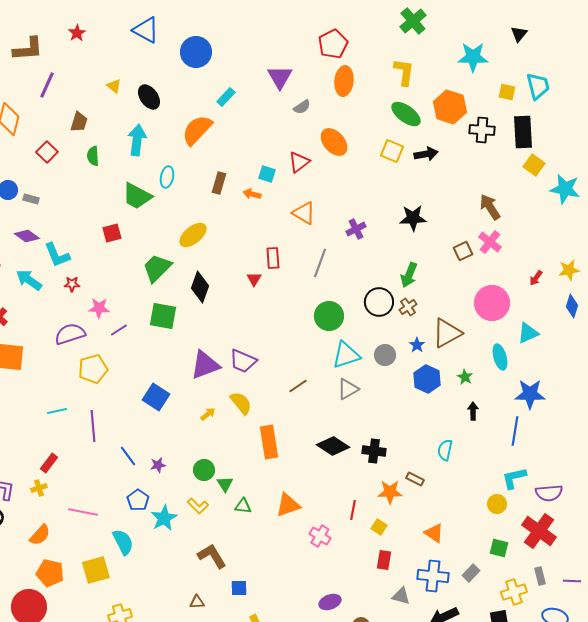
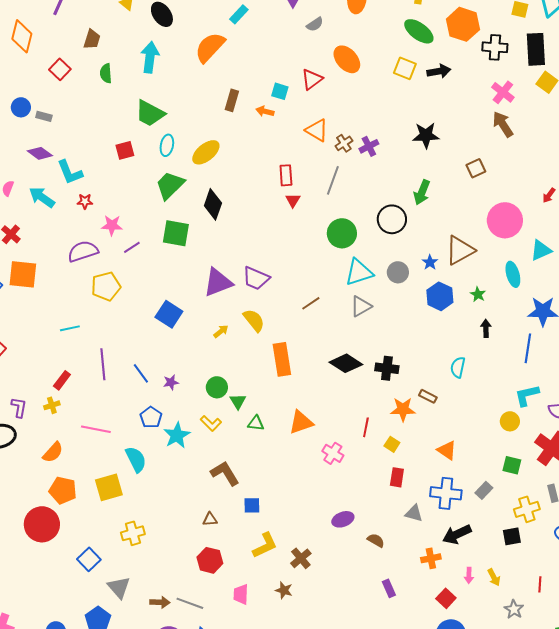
cyan ellipse: (167, 177) -> (167, 145), moved
pink cross: (490, 242) -> (503, 92), moved
red triangle: (254, 279) -> (293, 200), moved
brown cross: (408, 307) -> (344, 143), moved
purple line: (93, 426) -> (103, 364), moved

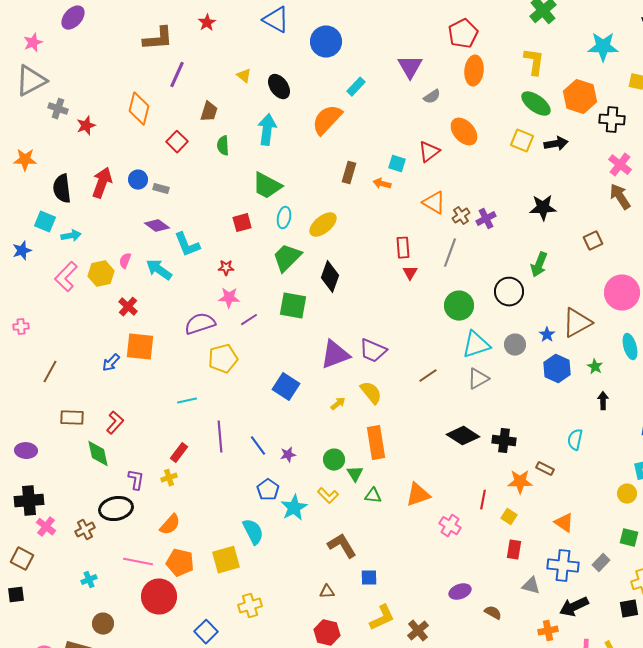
red star: (85, 201) -> (226, 268), moved
orange rectangle: (282, 359) -> (376, 443), moved
pink line: (96, 429) -> (138, 562), moved

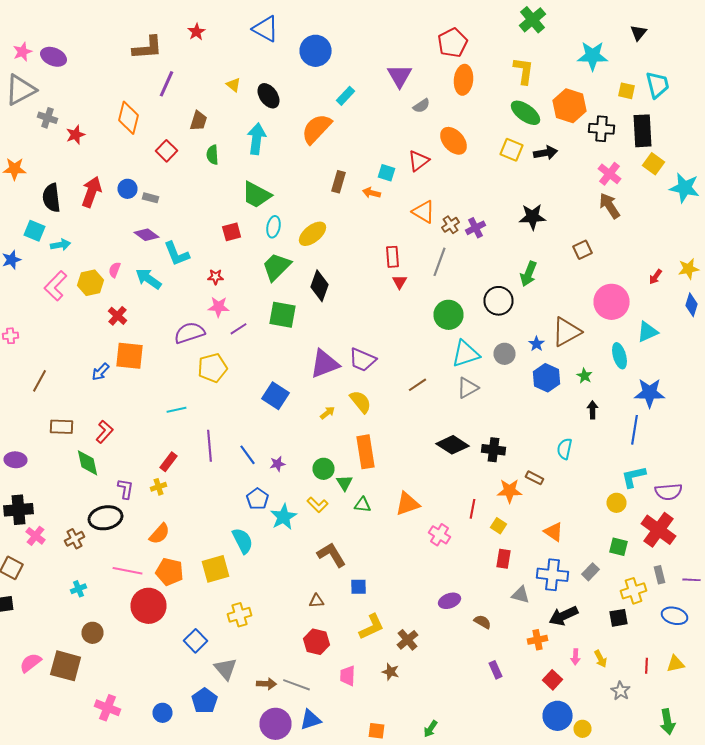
purple ellipse: (73, 18) -> (54, 57), moved, turned 70

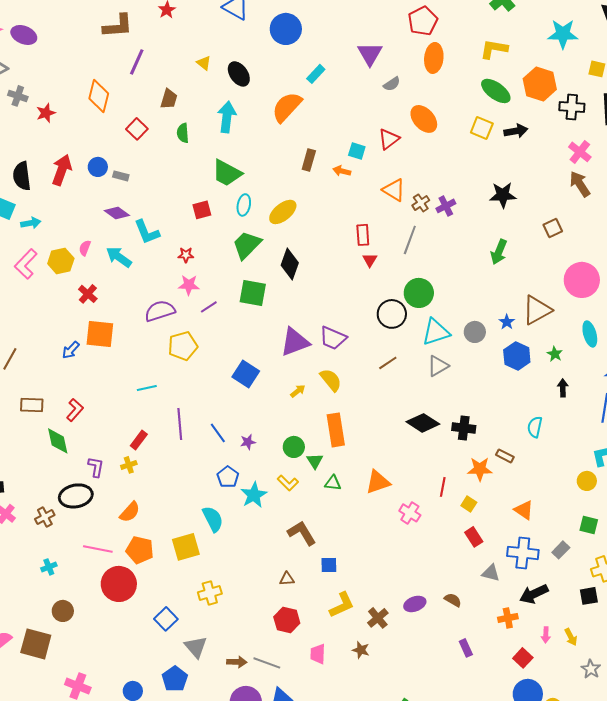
yellow L-shape: (524, 71) -> (494, 49), turned -88
black circle: (498, 301) -> (392, 314), moved
red rectangle: (504, 559) -> (474, 537), turned -42
purple ellipse: (450, 601) -> (415, 604), moved

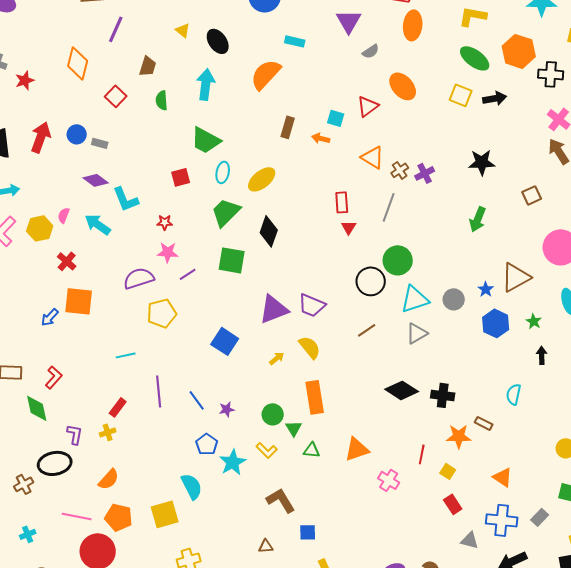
cyan rectangle: (316, 74) -> (295, 41), turned 60

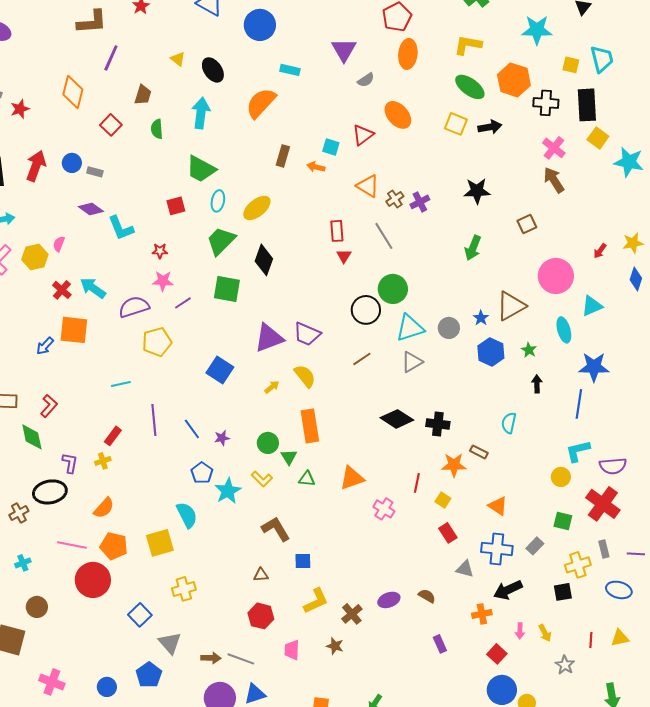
gray line: (389, 207) -> (384, 236), turned -52
cyan arrow: (98, 224) -> (93, 288), moved

